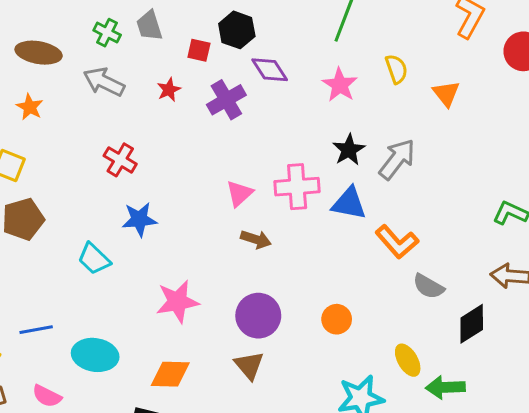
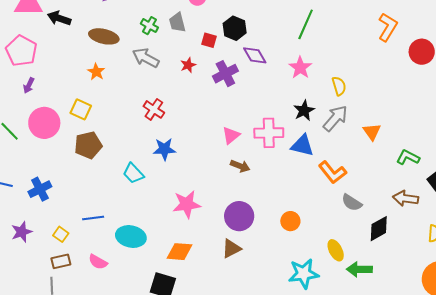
yellow semicircle: (396, 69) -> (339, 86), moved
orange triangle: (446, 94) -> (372, 132), moved
brown triangle: (249, 365) -> (231, 248), turned 40

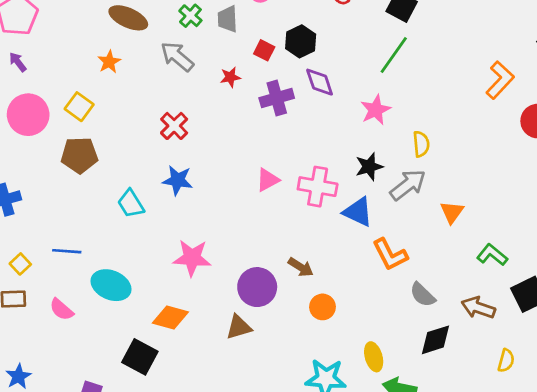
purple arrow: (29, 85) -> (18, 62), turned 105
brown arrow: (240, 166) -> (301, 267), moved
gray semicircle: (352, 203) -> (423, 295), moved

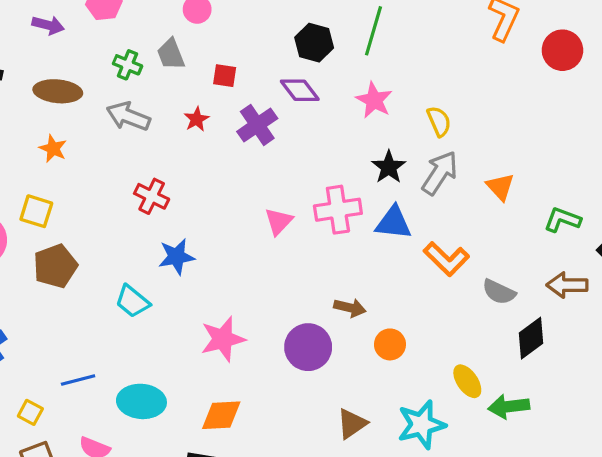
black hexagon: (301, 41) -> (314, 43), moved
brown triangle: (239, 327) -> (352, 424), moved

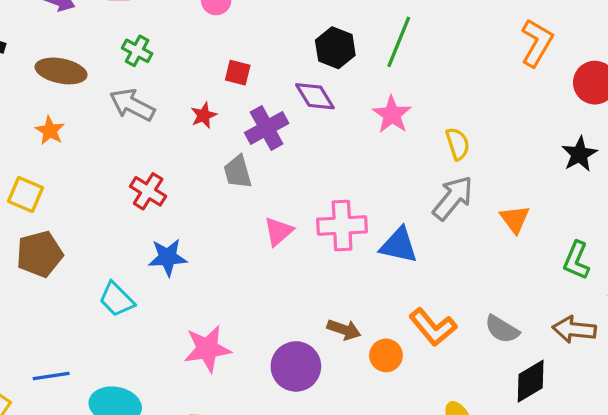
gray trapezoid: (171, 54) -> (238, 172), moved
black star: (389, 167) -> (579, 154), moved
green L-shape: (562, 220) -> (576, 260), turned -93
orange L-shape: (446, 259) -> (433, 327), moved
orange circle: (390, 344) -> (386, 355), moved

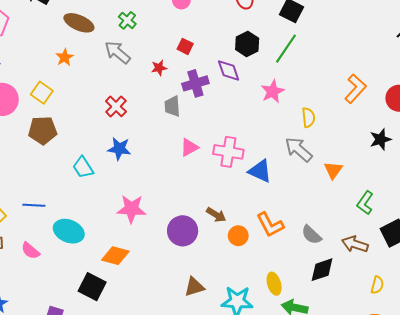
orange L-shape: (537, 43) -> (355, 89), moved
gray arrow: (453, 198) -> (299, 149), turned -100

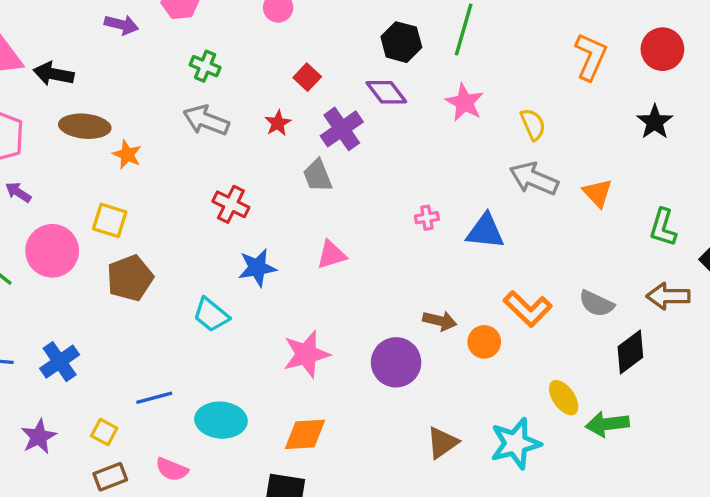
brown ellipse: (79, 23) -> (85, 126), moved
red square: (185, 46) -> (307, 77), turned 35
pink triangle: (189, 147) -> (331, 255), moved, turned 30
pink cross: (228, 152) -> (427, 218), size x0.5

